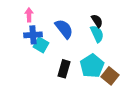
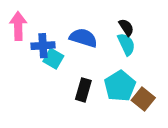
pink arrow: (29, 15) -> (18, 26), moved, size x1.5
blue semicircle: (64, 29) -> (83, 38), turned -35

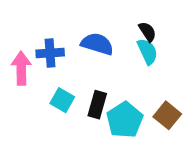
pink arrow: (18, 26) -> (21, 68), moved
cyan square: (53, 59) -> (62, 100), moved
cyan pentagon: (120, 86) -> (125, 120), moved

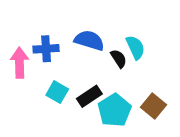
black semicircle: (147, 32) -> (119, 59), moved
black rectangle: (97, 105) -> (89, 96), turned 40

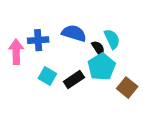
cyan pentagon: (114, 110) -> (102, 67), moved

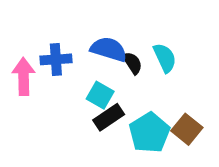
black semicircle: (98, 48) -> (132, 63), moved
cyan pentagon: (102, 67) -> (149, 133), moved
cyan square: (47, 76) -> (100, 95), moved

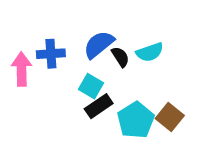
blue semicircle: (109, 49) -> (99, 44), turned -56
cyan semicircle: (165, 58) -> (150, 52), turned 96

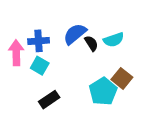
cyan square: (91, 86) -> (40, 66), moved
black rectangle: (99, 106) -> (49, 100), moved
brown square: (170, 117) -> (122, 78), moved

